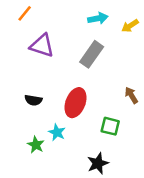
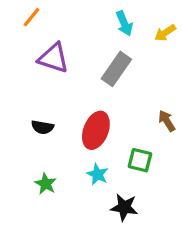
cyan arrow: (98, 18) -> (124, 23), turned 78
cyan star: (57, 132) -> (98, 174), moved
black star: (98, 163) -> (124, 207), turned 30

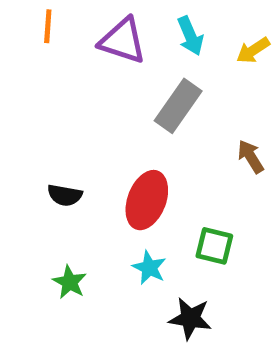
orange line: (31, 17) -> (48, 26), turned -35
purple triangle: (53, 58) -> (123, 41), moved
brown arrow: (167, 121) -> (251, 157), moved

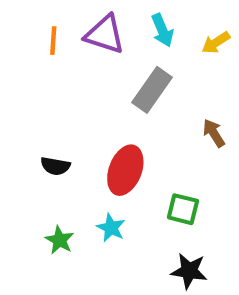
orange line: (48, 26) -> (53, 41), moved
cyan star: (149, 268) -> (111, 228), moved
black star: (190, 318) -> (189, 271), moved

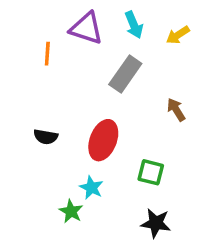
orange line: (53, 41) -> (47, 54), moved
green star: (59, 240) -> (71, 211), moved

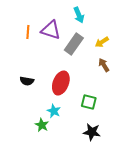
purple triangle: (86, 28) -> (51, 30), moved
yellow arrow: (178, 35) -> (102, 42), moved

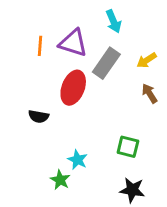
red ellipse: (61, 83) -> (73, 88), moved

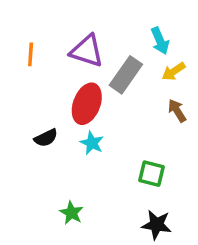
cyan arrow: (114, 21) -> (160, 41), moved
orange line: (40, 46) -> (31, 54), moved
black semicircle: (39, 116) -> (46, 138), turned -36
cyan star: (77, 160) -> (92, 143), moved

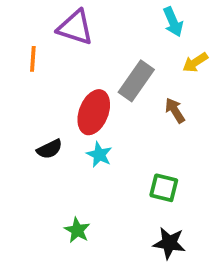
cyan arrow: (160, 41) -> (173, 22), moved
purple triangle: (87, 51) -> (75, 27), moved
yellow arrow: (174, 71) -> (195, 62), moved
brown arrow: (177, 111) -> (175, 110), moved

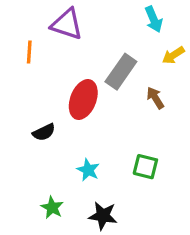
cyan star: (99, 155) -> (88, 170), moved
green star: (77, 230) -> (52, 208), moved
black star: (169, 243) -> (103, 216), moved

